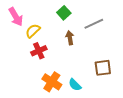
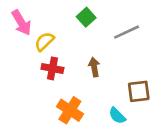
brown arrow: (70, 38) -> (94, 67), moved
red cross: (39, 51) -> (52, 68), turned 35
cyan semicircle: (75, 85) -> (117, 116), moved

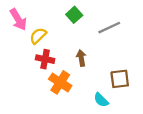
orange cross: (70, 110) -> (60, 82), moved

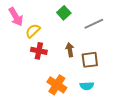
brown square: (120, 79) -> (90, 60), moved
orange cross: (60, 82) -> (57, 85), moved
cyan semicircle: (101, 100) -> (87, 86), turned -48

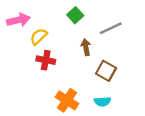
pink arrow: (16, 17) -> (19, 20), turned -72
brown arrow: (70, 50) -> (86, 47), moved
brown square: (90, 60) -> (106, 71), turned 36

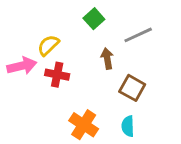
pink arrow: (19, 20) -> (22, 66), moved
cyan semicircle: (102, 102) -> (128, 126), turned 91

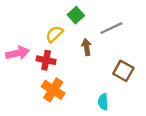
yellow semicircle: (48, 45) -> (54, 34), moved
brown square: (132, 88) -> (123, 71), moved
orange cross: (84, 125) -> (53, 90), moved

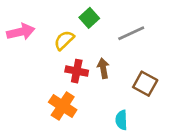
brown arrow: (86, 47) -> (103, 68), moved
pink arrow: (18, 53) -> (21, 32), moved
red cross: (46, 60) -> (77, 71), moved

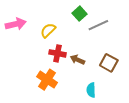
green square: (89, 18) -> (80, 14), moved
brown arrow: (103, 68) -> (77, 60), moved, turned -56

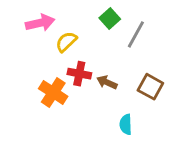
pink arrow: (16, 24) -> (40, 23), moved
gray line: (98, 25) -> (136, 34), turned -36
orange cross: (47, 80) -> (53, 92), moved

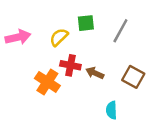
green square: (110, 18) -> (86, 23), moved, turned 36
pink arrow: (40, 23) -> (18, 37), moved

